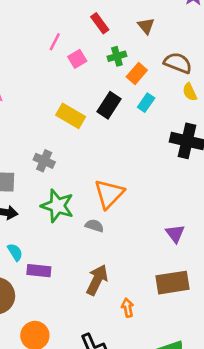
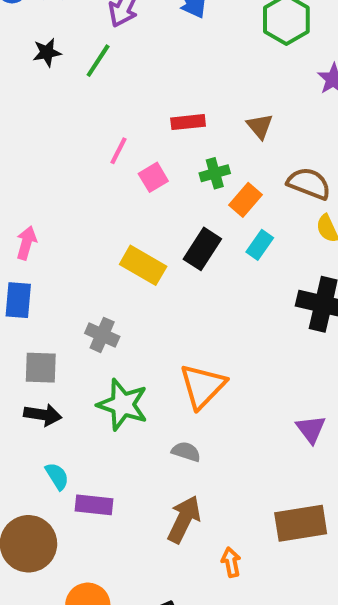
red rectangle: (100, 23) -> (188, 122), turned -60
gray semicircle: (94, 226) -> (186, 452), moved
purple triangle: (175, 234) -> (311, 429), moved

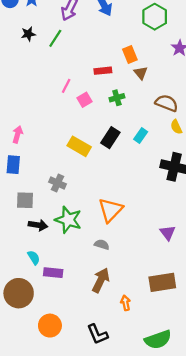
orange rectangle: (245, 200) -> (130, 54), moved, turned -63
black arrow: (43, 415) -> (38, 225), moved

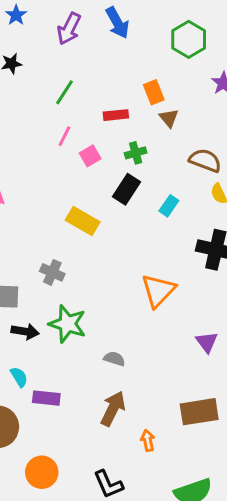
green line: (55, 38) -> (64, 92), moved
black rectangle: (110, 138) -> (127, 189), moved
orange triangle: (110, 210) -> (158, 291), moved

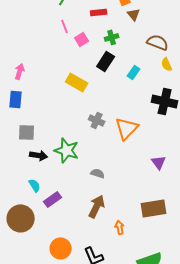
pink line: (64, 136) -> (65, 26), turned -48
gray cross: (52, 272) -> (97, 120), moved
purple rectangle: (46, 398) -> (53, 199), turned -42
orange circle: (42, 472) -> (61, 248), moved

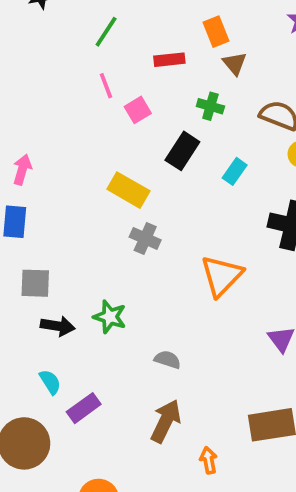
green cross: (112, 37) -> (210, 106), moved, turned 32
gray cross: (97, 120) -> (145, 238), moved
green star: (67, 150) -> (110, 317), size x0.7

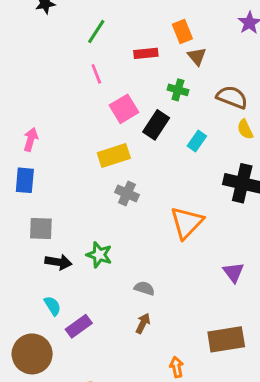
pink square: (138, 110) -> (124, 109), moved, size x1.4
yellow rectangle: (128, 190) -> (114, 156), turned -48
brown arrow: (166, 421) -> (143, 323), moved, size x0.6

